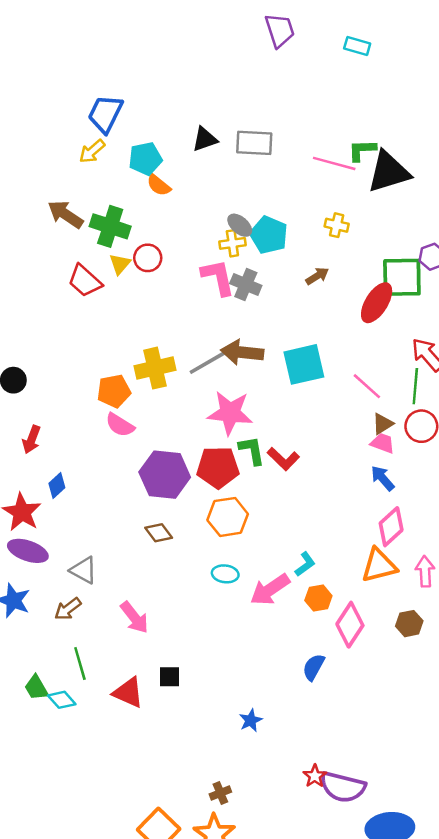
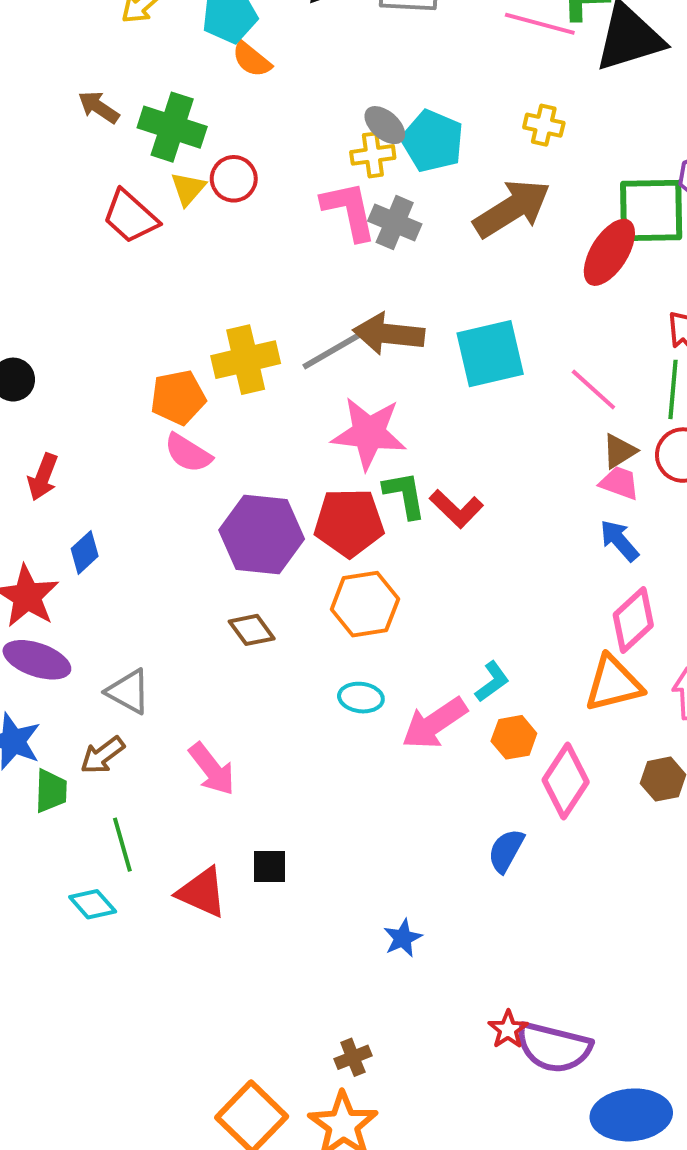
brown arrow: (65, 214) -> (99, 107), size x0.7
brown arrow: (317, 276) -> (512, 209), size x2.0
green trapezoid: (36, 688) -> (51, 791), moved, turned -148

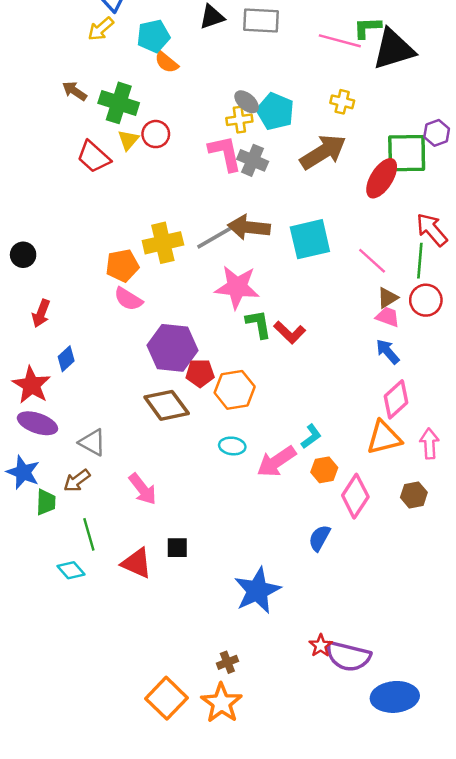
red pentagon: (349, 523) -> (200, 373), moved, size x0.7
brown diamond: (252, 630) -> (167, 405), size x1.6
blue star: (403, 938) -> (257, 591), size x2.0

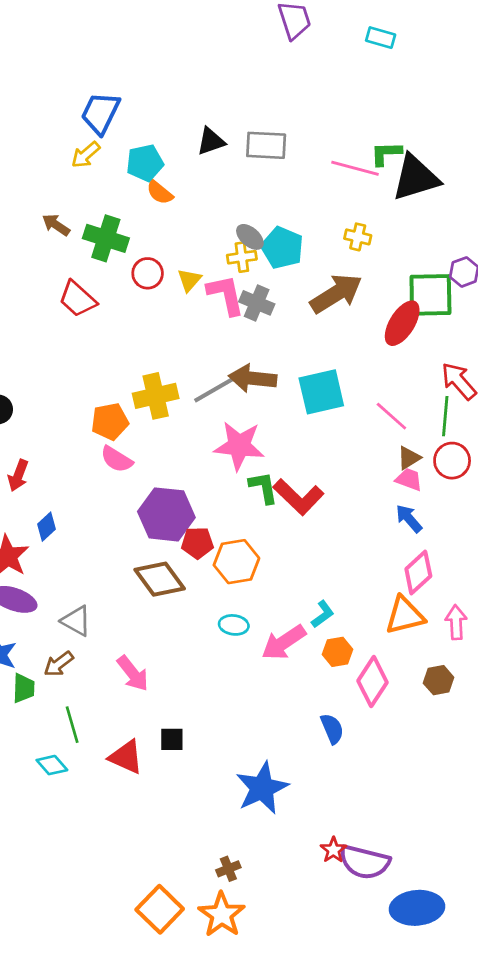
yellow triangle: (128, 140) -> (189, 280), moved
red L-shape: (290, 332) -> (298, 497), size x1.4
blue semicircle: (319, 538) -> (332, 729), turned 128

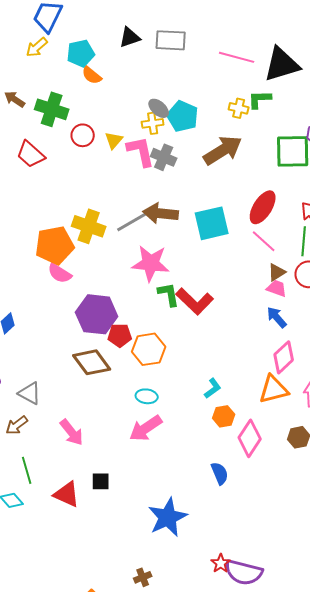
green L-shape: (386, 153) -> (260, 99), moved
red ellipse: (402, 323) -> (263, 207), moved
yellow cross: (156, 396) -> (89, 226), turned 32
orange pentagon: (110, 422) -> (55, 245), size x1.4
pink arrow: (284, 642) -> (146, 428), moved

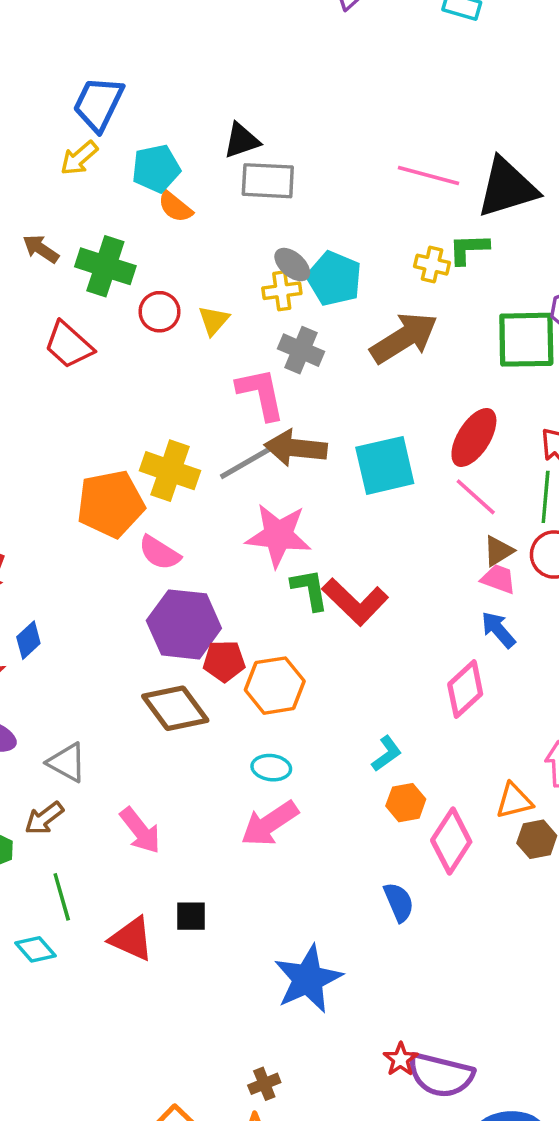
gray rectangle: (171, 40) -> (268, 181), moved
pink L-shape: (141, 151) -> (261, 394), moved
pink semicircle: (60, 273) -> (159, 553), moved
pink diamond: (284, 357) -> (465, 689), moved
orange triangle: (274, 389) -> (514, 801), moved, size x0.7

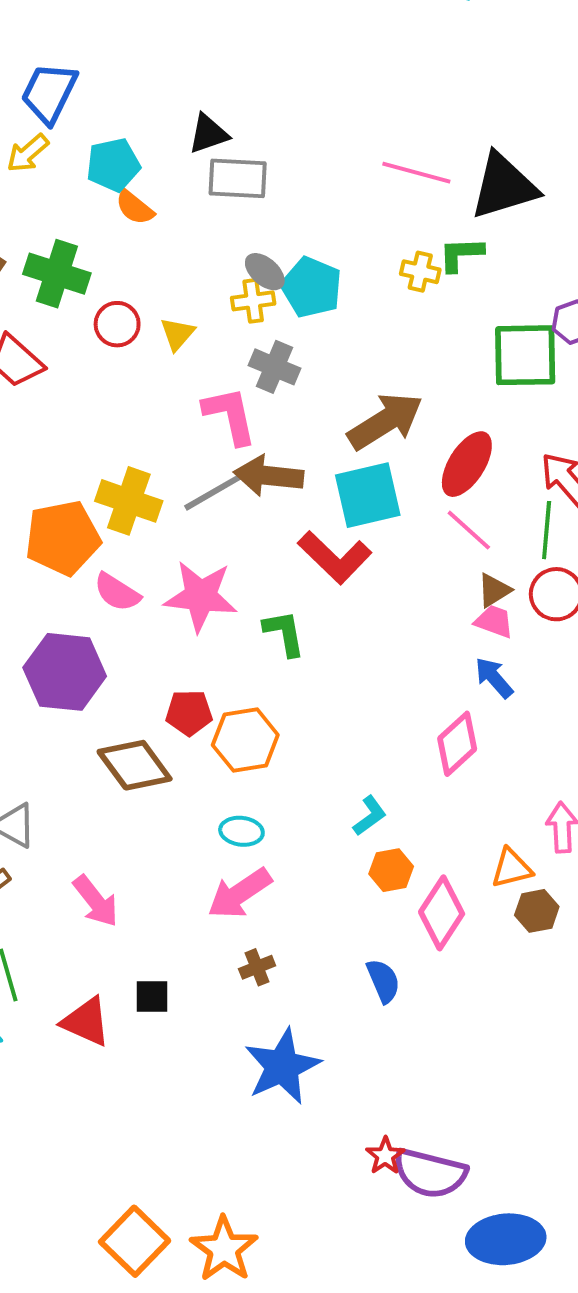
brown arrow: (404, 338) -> (385, 421), moved
pink star: (278, 535) -> (201, 596), moved
red L-shape: (355, 602) -> (335, 557), moved
purple hexagon: (184, 624) -> (65, 672), moved
brown cross: (264, 1084) -> (257, 967), moved

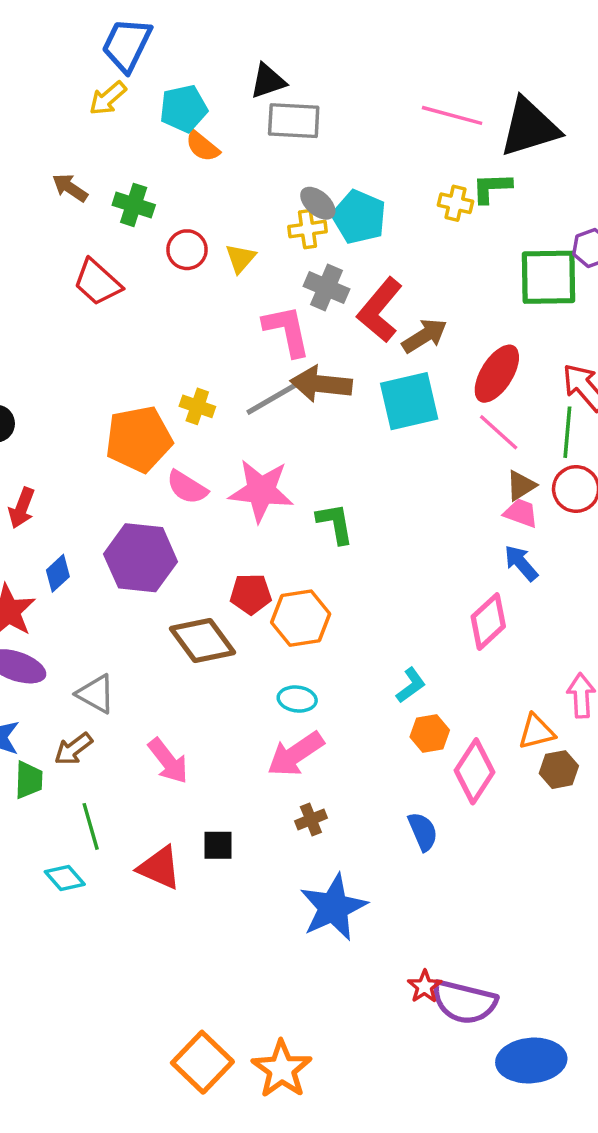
green cross: (57, 274) -> (134, 205), size x0.7
brown arrow: (385, 421) -> (425, 336), size x0.7
yellow cross: (129, 501) -> (197, 406), size x0.6
red L-shape: (335, 557) -> (380, 310), moved, turned 86

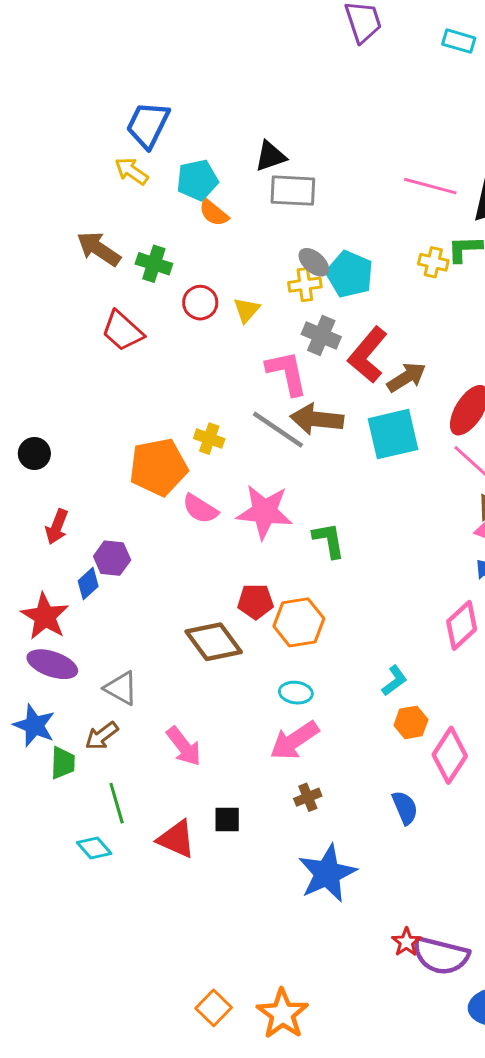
yellow arrow: (108, 98) -> (131, 171), turned 76
brown arrow: (70, 188) -> (99, 249), size x1.4
gray line: (277, 396) -> (278, 430), turned 64
purple hexagon: (141, 558) -> (112, 558), moved, size x0.6
orange square: (202, 1062) -> (214, 1008), size x0.7

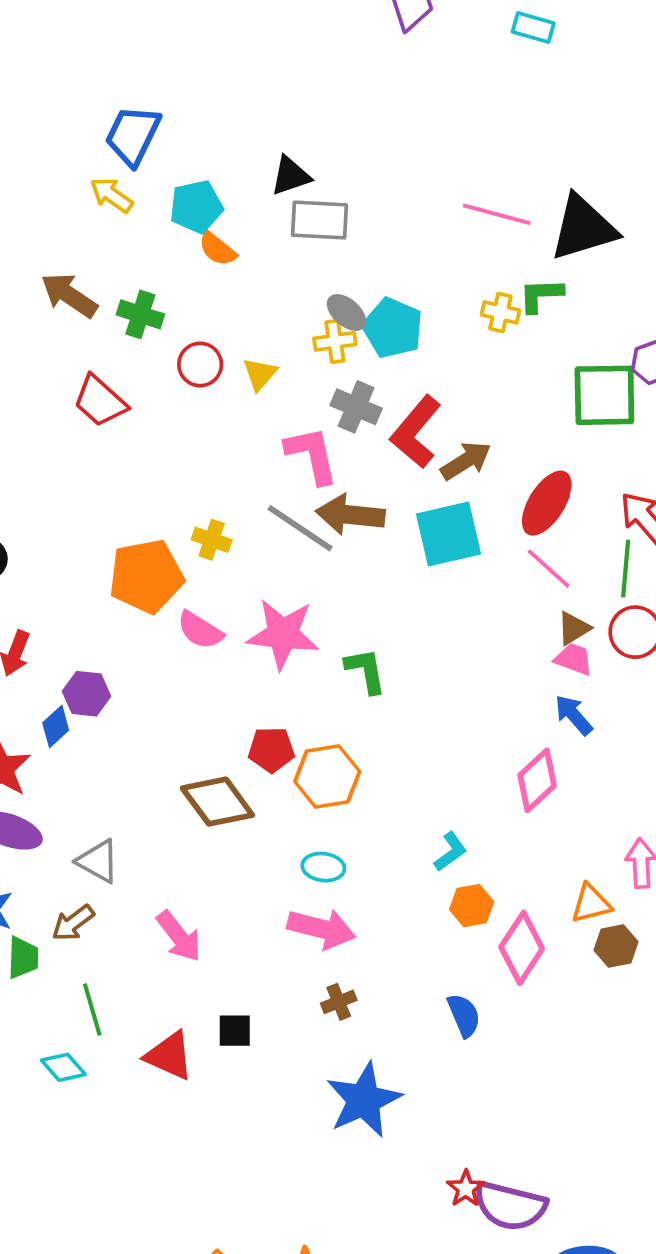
pink arrow: (294, 740) -> (321, 929), turned -132

